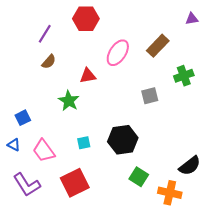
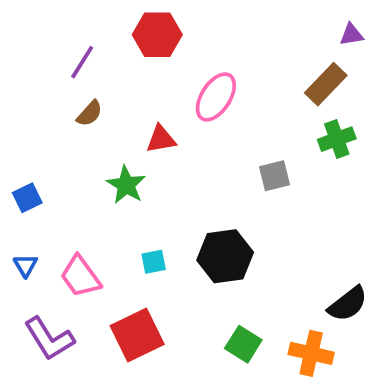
brown rectangle: (158, 46) -> (326, 84), moved
blue square: (23, 118) -> (27, 198), moved
blue triangle: (14, 145) -> (25, 265), turned 32
green square: (139, 177) -> (243, 344), moved

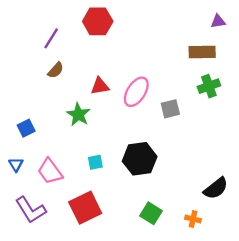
brown rectangle: (326, 84) -> (202, 52), turned 45
pink ellipse: (216, 97) -> (136, 92), moved
blue square: (27, 198) -> (26, 128), moved
orange cross: (311, 353) -> (193, 219), size x0.6

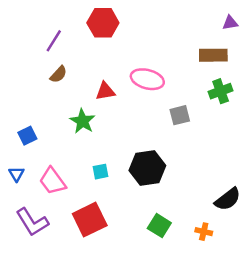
pink ellipse: (136, 92) -> (147, 79), moved, turned 72

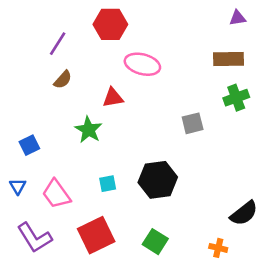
purple triangle: (230, 23) -> (237, 18), moved
pink ellipse: (147, 79) -> (142, 64), moved
green square: (159, 226) -> (155, 242), moved

